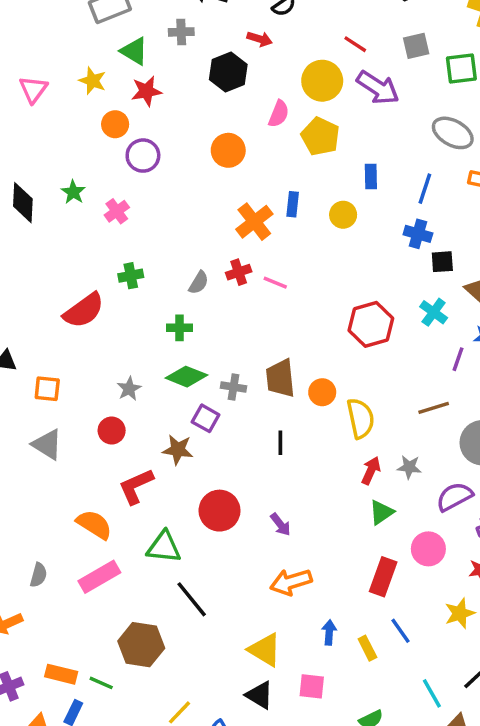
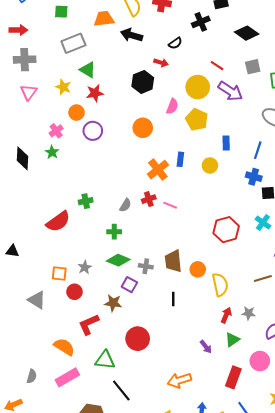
gray cross: (181, 32) -> (25, 60), moved, size x1.5
pink cross: (117, 211) -> (56, 131), moved
orange square: (47, 389) -> (59, 273), moved
purple arrow: (280, 525) -> (206, 347), moved

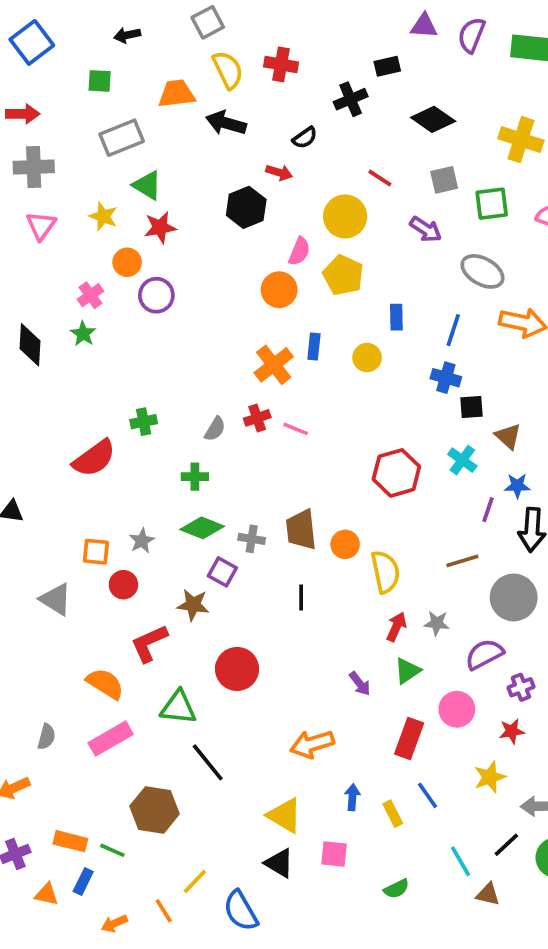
purple arrow: (230, 91) -> (426, 229), moved, size x0.7
orange circle: (143, 128) -> (279, 290), moved

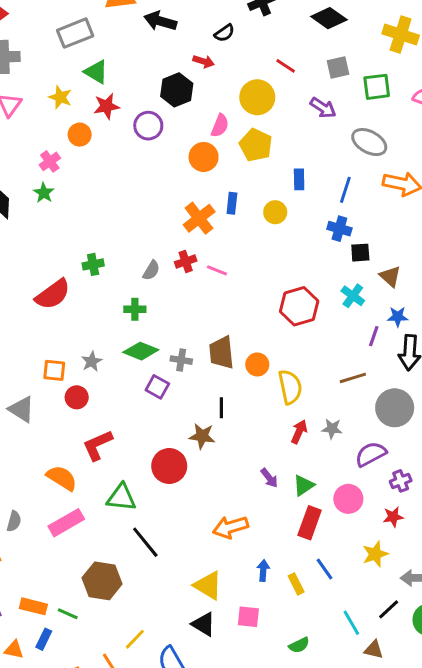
purple circle: (156, 295) -> (148, 126), moved
brown star: (193, 605) -> (202, 436), moved
green triangle: (407, 671) -> (304, 485), moved

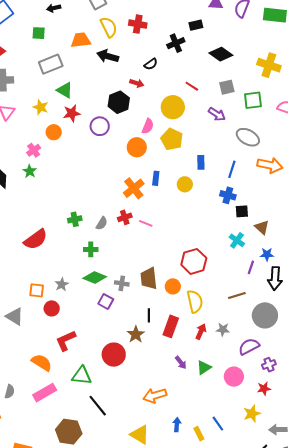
green cross: (93, 264) -> (75, 219), moved
red hexagon: (299, 306) -> (194, 261), moved
brown star: (202, 436) -> (136, 334), turned 30
red rectangle: (310, 523) -> (171, 326), moved

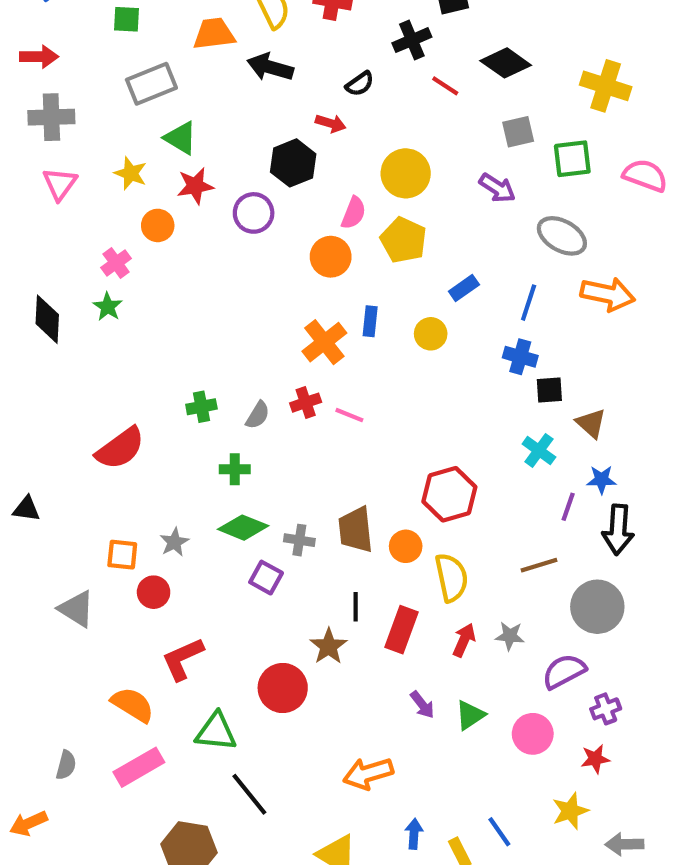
red line: (192, 86) -> (445, 86), moved
blue rectangle: (201, 162) -> (464, 288), turned 56

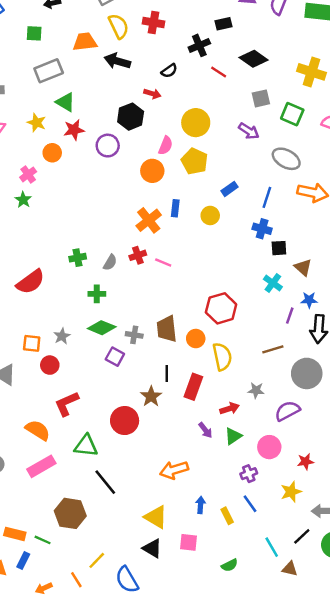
green square: (572, 159) -> (292, 114), turned 30
red arrow: (464, 640) -> (229, 408), moved, turned 48
purple cross: (606, 709) -> (249, 474), moved

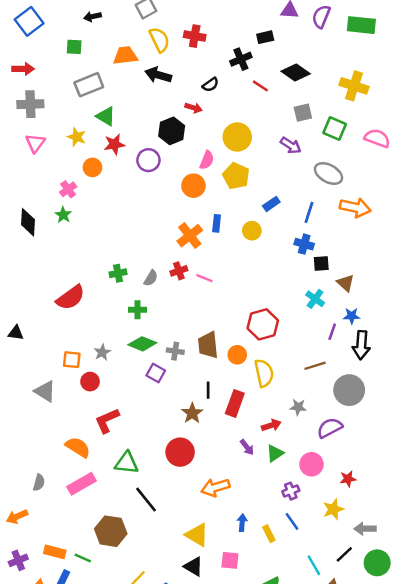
red circle: (125, 421) -> (180, 452), moved

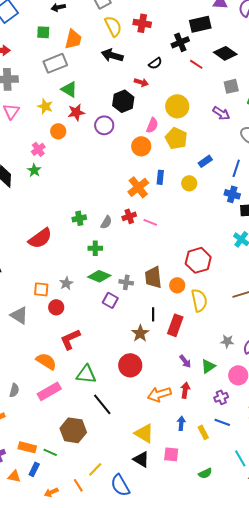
black rectangle: (265, 37) -> (200, 24), size x1.5
orange trapezoid: (125, 55) -> (73, 39), moved, turned 110
gray star: (298, 407) -> (227, 341), moved
red arrow: (271, 425) -> (185, 390), moved, turned -63
blue line: (292, 521) -> (222, 422), turned -35

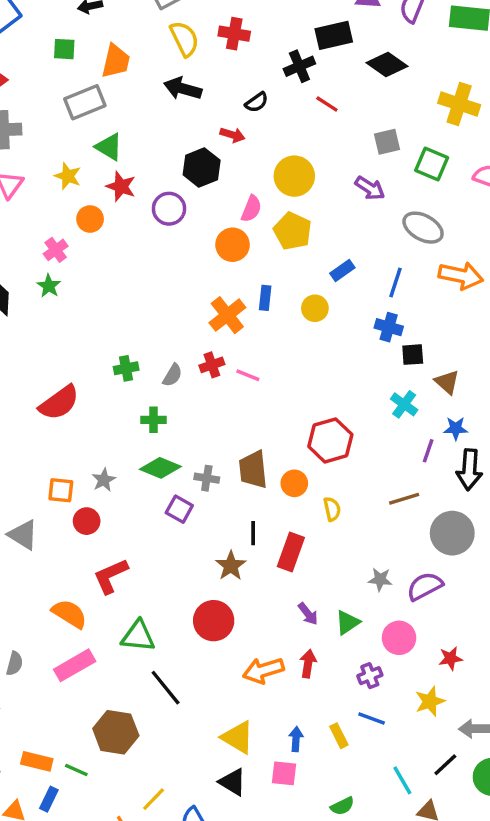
black diamond: (225, 53) -> (387, 65), moved
red star: (76, 112) -> (121, 186), turned 30
yellow semicircle: (199, 300) -> (332, 509), size x0.6
blue arrow: (181, 423) -> (296, 739), moved

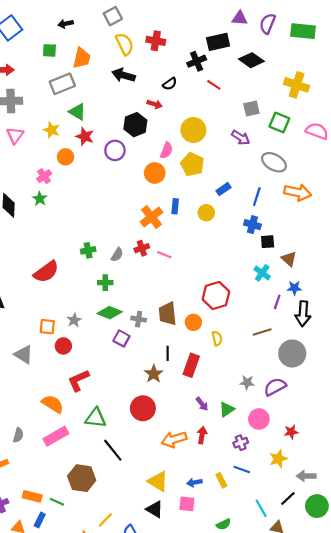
blue arrow: (296, 739) -> (194, 482), turned -104

